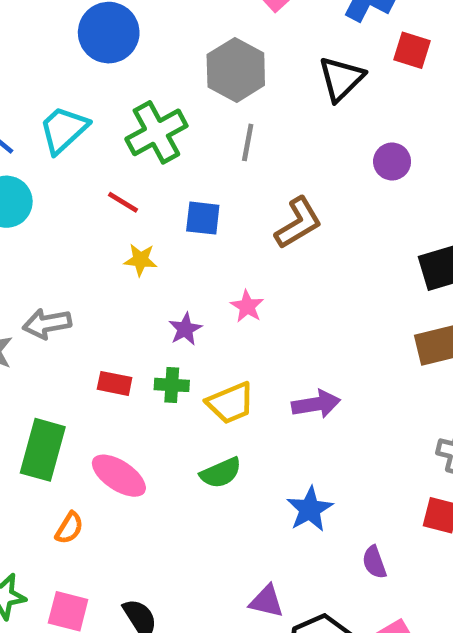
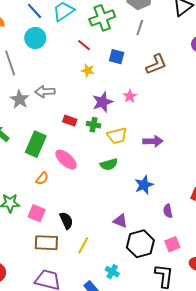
purple star: (185, 329) -> (103, 102), size x1.5

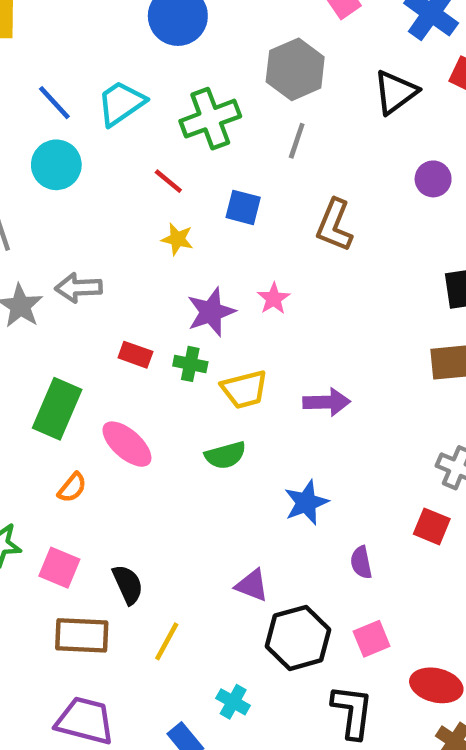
brown L-shape: (156, 64) -> (334, 225), turned 135

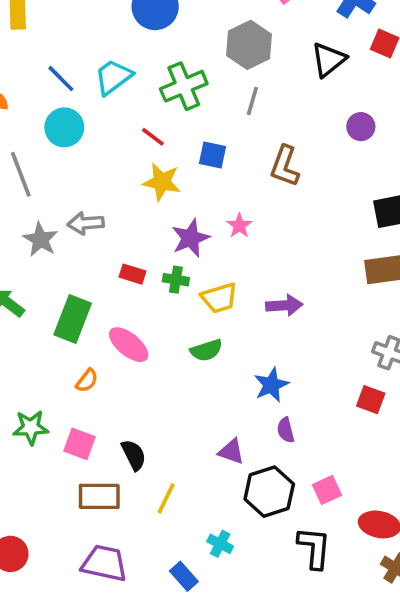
yellow star: (177, 239) -> (162, 182), size x1.5
purple semicircle: (361, 562) -> (286, 430), moved

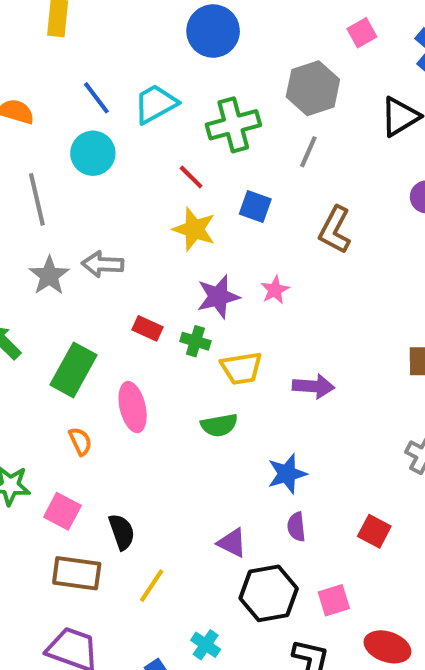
pink ellipse: (129, 345) -> (133, 407), turned 30
orange semicircle: (87, 381) -> (80, 441), turned -70
red square: (371, 400) -> (374, 531), moved

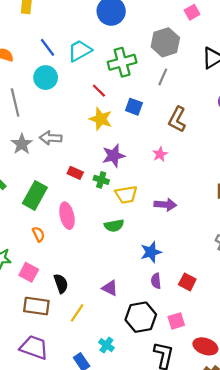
pink star: (275, 290) -> (160, 154), moved
red square: (374, 531) -> (187, 282), moved
purple triangle: (232, 543) -> (110, 288), moved

